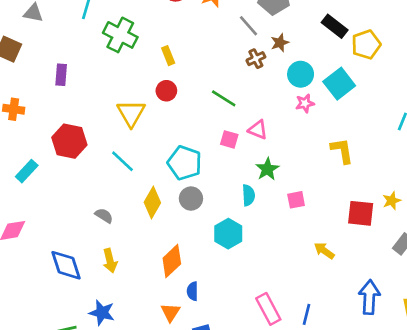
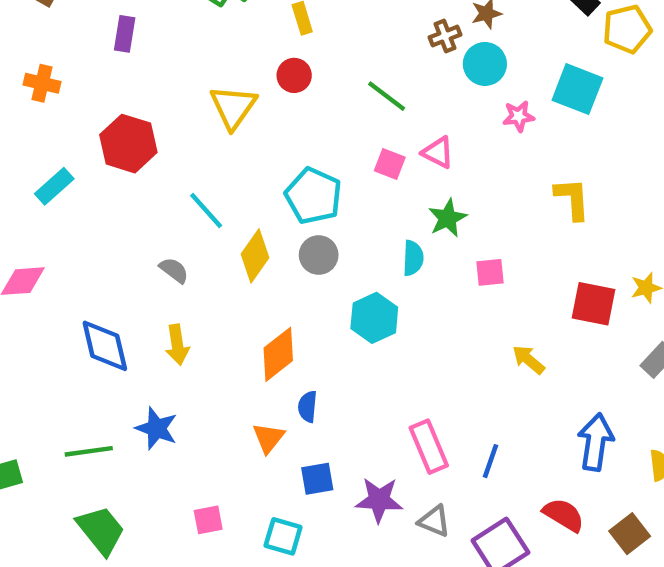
cyan circle: (301, 74) -> (485, 64), moved
cyan square: (339, 84) -> (577, 89), turned -36
cyan line: (123, 161) -> (206, 210), moved

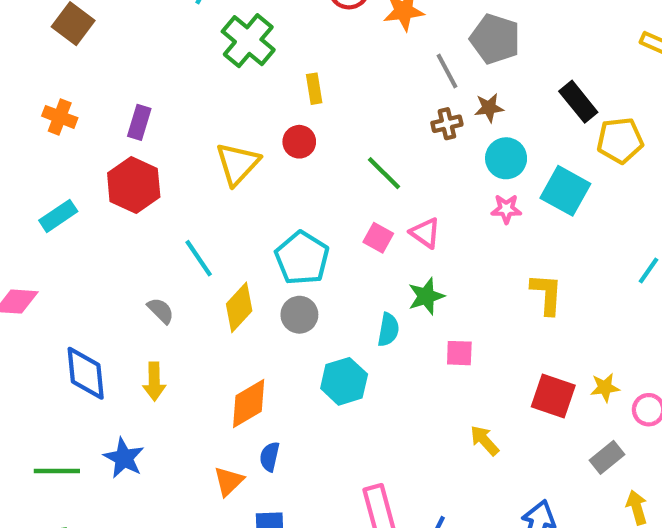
purple rectangle: (125, 34) -> (139, 122), moved
cyan circle: (485, 64) -> (506, 158), moved

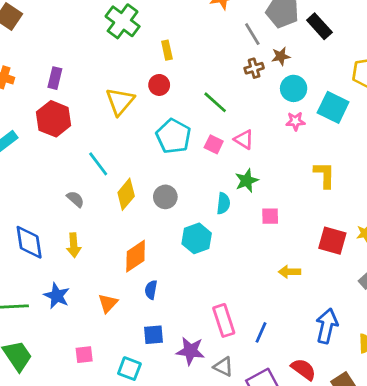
black rectangle: (578, 102) -> (319, 26), moved
cyan pentagon: (302, 258) -> (173, 136), moved
yellow arrow: (485, 440) -> (290, 272), turned -45
orange triangle: (229, 481) -> (108, 303), moved

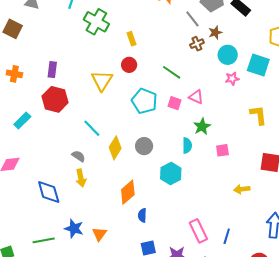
yellow arrow: (74, 245) -> (81, 178), moved
orange triangle: (108, 303) -> (99, 234), moved

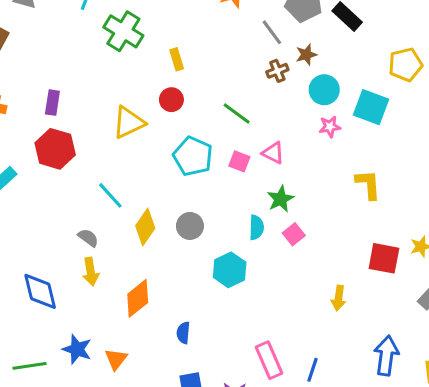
yellow triangle: (102, 81) -> (129, 122), turned 30
pink square: (222, 150) -> (294, 234), moved, turned -32
yellow arrow: (242, 189) -> (339, 298), turned -77
orange diamond: (128, 192) -> (138, 298), moved

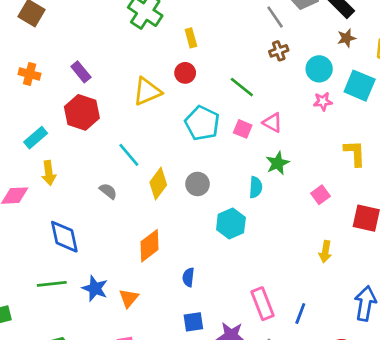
brown star: (306, 55) -> (346, 38), moved
purple rectangle: (52, 103) -> (81, 72), turned -50
pink square: (294, 234) -> (320, 195), moved
yellow arrow: (91, 272) -> (49, 173), moved
green line: (30, 366) -> (52, 284), moved

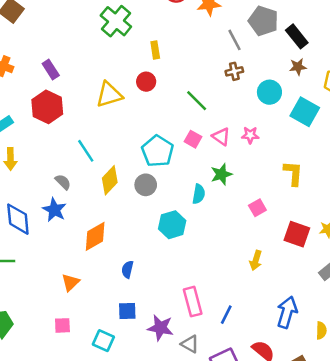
pink star: (323, 101) -> (250, 135), moved
cyan pentagon: (202, 123) -> (158, 151), moved
blue star: (95, 288) -> (54, 210), moved

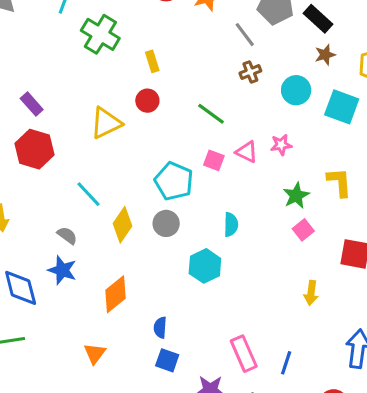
green star: (221, 174) -> (296, 196), moved
blue square: (127, 311) -> (167, 360), moved, turned 30

